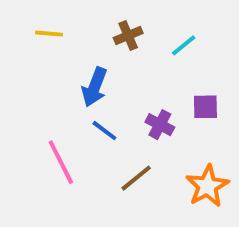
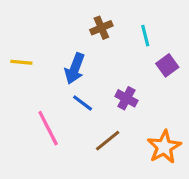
yellow line: (49, 34) -> (21, 62), moved
cyan line: (184, 45) -> (145, 36), turned -65
purple square: (205, 107) -> (167, 65), moved, turned -35

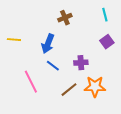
cyan line: (145, 36) -> (105, 15), moved
purple cross: (126, 98) -> (81, 63), turned -32
orange star: (164, 147) -> (95, 87), moved, turned 30

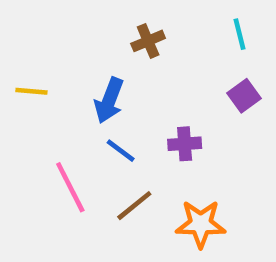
orange star: (95, 87) -> (201, 224), moved
brown line: (69, 90) -> (134, 206), moved

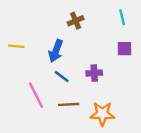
purple square: (244, 96) -> (124, 49), turned 35
brown line: (134, 206) -> (69, 104), turned 36

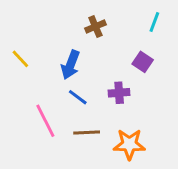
cyan line: (122, 17) -> (154, 22), turned 35
yellow line: (16, 46) -> (20, 59), turned 42
purple square: (124, 49) -> (143, 62), moved, turned 35

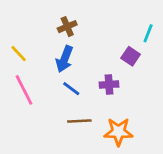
cyan line: (154, 22) -> (148, 33), moved
brown cross: (95, 27) -> (67, 27), moved
pink line: (45, 121) -> (24, 90), moved

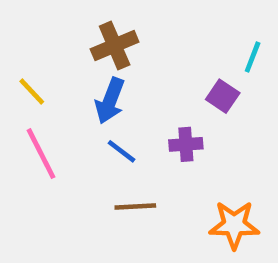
brown cross: (67, 27) -> (115, 46), size x1.4
orange star: (118, 132) -> (234, 225), moved

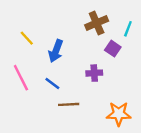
brown cross: (115, 46) -> (97, 23), moved
yellow line: (32, 92) -> (27, 38), moved
blue line: (121, 151) -> (52, 84), moved

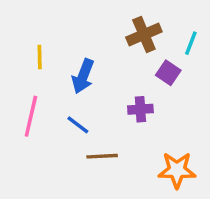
yellow line: (27, 38) -> (40, 57), turned 42
pink line: (21, 78) -> (31, 116), turned 40

